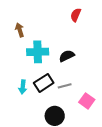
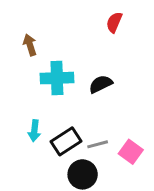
black rectangle: (44, 83) -> (66, 141), moved
gray line: (65, 86) -> (98, 144), moved

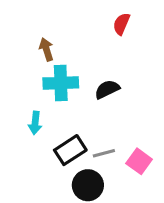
brown arrow: (30, 45) -> (46, 49), moved
cyan arrow: (34, 131) -> (35, 123), moved

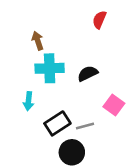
pink square: (139, 161) -> (114, 105), moved

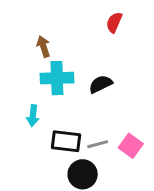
pink square: (114, 105) -> (131, 146), moved
black rectangle: (57, 123) -> (66, 141), turned 40

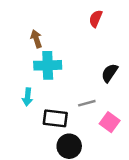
black semicircle: (101, 84) -> (110, 73), moved, turned -30
gray line: (98, 144) -> (87, 103), moved

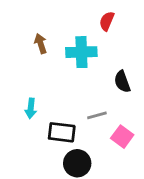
cyan cross: (48, 65) -> (81, 52), moved
black semicircle: (110, 73) -> (122, 82), turned -54

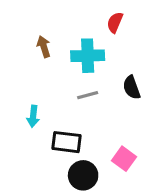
gray line: (97, 115) -> (88, 95), moved
pink square: (122, 137) -> (124, 159), moved

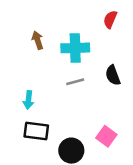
red semicircle: (115, 22) -> (110, 19), moved
black rectangle: (66, 142) -> (36, 131), moved

